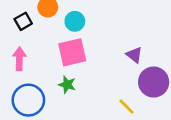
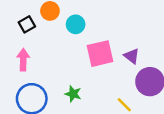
pink square: (72, 52) -> (100, 54), moved
green star: (67, 85) -> (73, 94), moved

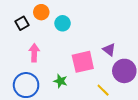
pink square: (100, 54) -> (83, 62), moved
pink arrow: (23, 60) -> (34, 53), moved

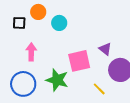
black square: (22, 23) -> (19, 23), turned 32
green star: (61, 81) -> (57, 80), size x1.6

